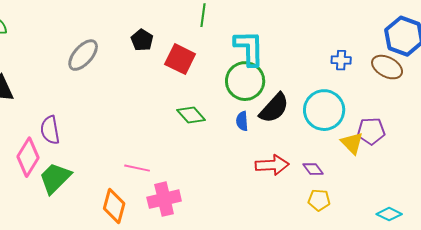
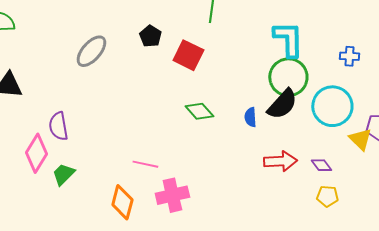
cyan L-shape: (249, 48) -> (288, 39), moved
green circle: (245, 81) -> (288, 77), moved
green trapezoid: (55, 178) -> (63, 174), size x0.7

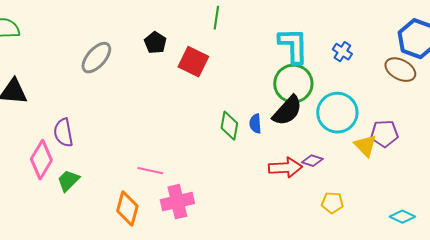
blue cross: (349, 56) -> (342, 52), moved, turned 30
green diamond: (199, 111) -> (229, 126), moved, turned 52
purple diamond: (321, 165) -> (312, 161), moved, turned -35

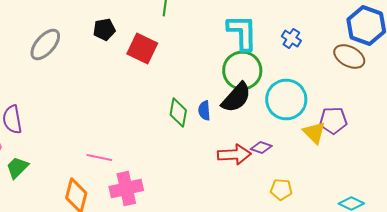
black pentagon: (155, 43) -> (104, 30), turned 30

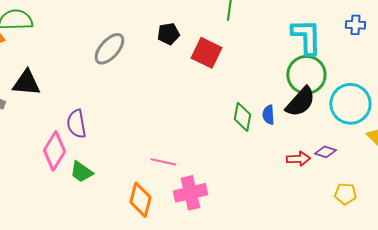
blue cross: (291, 38) -> (355, 25), moved, turned -30
red arrow: (234, 154) -> (298, 159), size x0.7
green trapezoid: (17, 168) -> (81, 172), turned -100

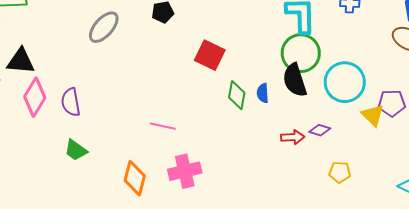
red square: (206, 53) -> (210, 55), moved
black semicircle: (300, 102) -> (295, 80), turned 120
pink diamond: (54, 151) -> (35, 97), moved
pink line: (163, 162) -> (163, 126), moved

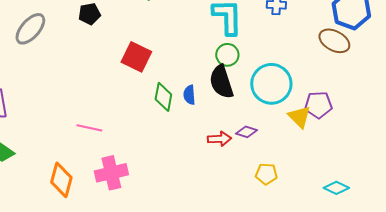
green circle: (301, 53) -> (227, 55), size x0.6

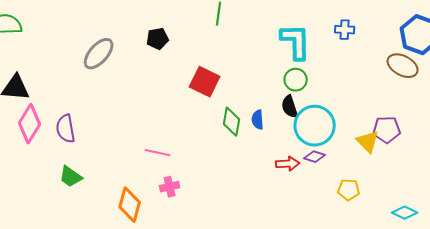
black semicircle: (221, 82) -> (290, 107), size x0.7
cyan circle: (271, 84) -> (315, 126), moved
pink cross: (111, 173) -> (170, 187), moved, size x0.6
yellow pentagon: (266, 174) -> (349, 190), moved

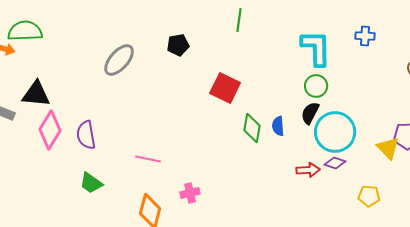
black semicircle: (290, 107) -> (310, 113), turned 45
pink line: (158, 153) -> (148, 159), moved

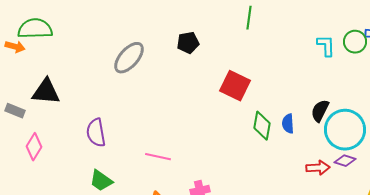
cyan L-shape: (316, 48) -> (326, 46), size x0.6
green circle: (316, 86) -> (355, 42), moved
pink diamond: (50, 130) -> (34, 147), moved, size x0.7

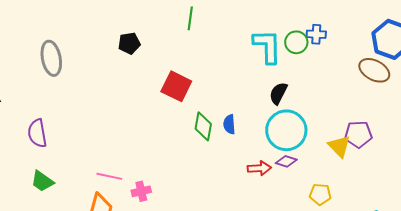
cyan L-shape: (326, 46) -> (267, 46), size x1.6
gray ellipse: (129, 58) -> (51, 58), moved, turned -52
black semicircle: (320, 111) -> (278, 93), moved
pink line: (158, 157) -> (109, 176), moved

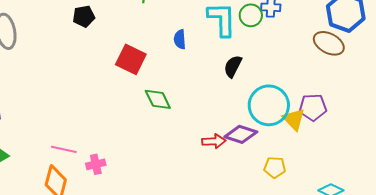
blue semicircle: (229, 124) -> (180, 39), moved
green diamond: (203, 126) -> (158, 99), turned -36
cyan circle: (286, 130) -> (269, 105), moved
purple diamond: (286, 161) -> (241, 134), size x1.5

